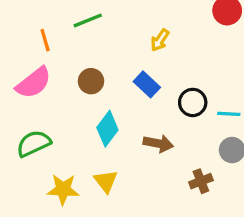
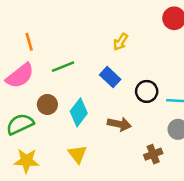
green line: (88, 20) -> (63, 67), moved
brown circle: (91, 81) -> (47, 105), moved
yellow star: (63, 189) -> (26, 161), moved

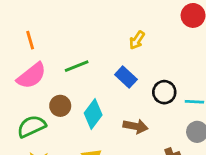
orange line: (29, 42) -> (30, 40), moved

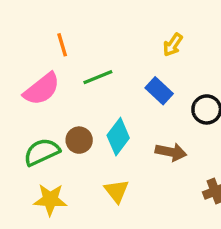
orange line: (30, 40) -> (62, 45), moved
brown circle: (60, 106) -> (79, 140), moved

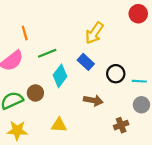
yellow arrow: (173, 45) -> (94, 33), size x1.5
cyan diamond: (118, 137) -> (60, 76), moved
yellow triangle: (117, 191) -> (59, 125), turned -49

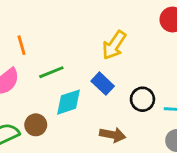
cyan diamond: (60, 76) -> (68, 102), turned 35

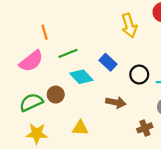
yellow arrow: (114, 45) -> (129, 26), moved, turned -50
cyan diamond: (68, 102) -> (81, 77), turned 65

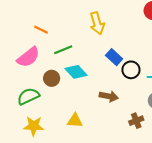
yellow arrow: (129, 26) -> (97, 23), moved
orange line: (45, 32) -> (41, 30), turned -48
blue rectangle: (108, 62) -> (114, 57), moved
brown circle: (56, 95) -> (52, 78), moved

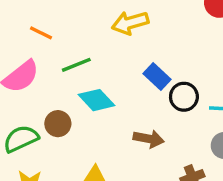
yellow arrow: (97, 23) -> (130, 23), turned 90
brown circle: (52, 78) -> (58, 124), moved

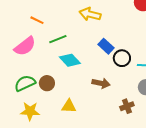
yellow arrow: (130, 23) -> (90, 14), turned 30
brown circle: (58, 124) -> (47, 83), moved

